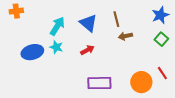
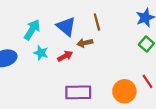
brown arrow: (125, 36) -> (85, 43), moved
cyan star: (56, 47) -> (41, 53), moved

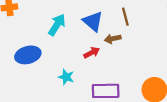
cyan star: (41, 53) -> (66, 77), moved

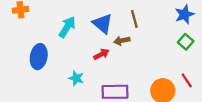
blue ellipse: (28, 55) -> (39, 57), turned -65

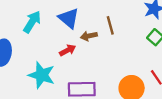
brown line: (134, 19) -> (110, 25), moved
cyan star: (76, 78) -> (42, 75), size x1.6

